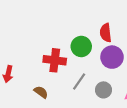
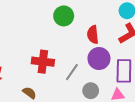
green circle: (81, 46) -> (64, 16), moved
gray line: (79, 81) -> (72, 72), moved

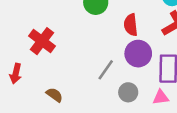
red cross: (43, 62) -> (42, 41), moved, turned 30

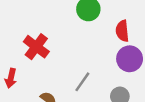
gray line: (106, 70) -> (82, 82), moved

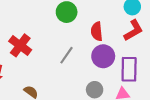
gray line: (82, 82) -> (67, 55), moved

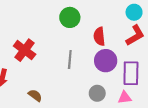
gray line: (67, 55) -> (70, 60), turned -30

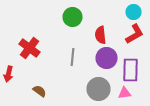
gray circle: (97, 93) -> (98, 89), size x1.5

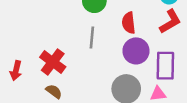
red cross: (30, 48) -> (53, 62), moved
gray line: (72, 57) -> (92, 37), moved

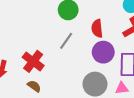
gray line: (92, 37) -> (66, 41), turned 30

